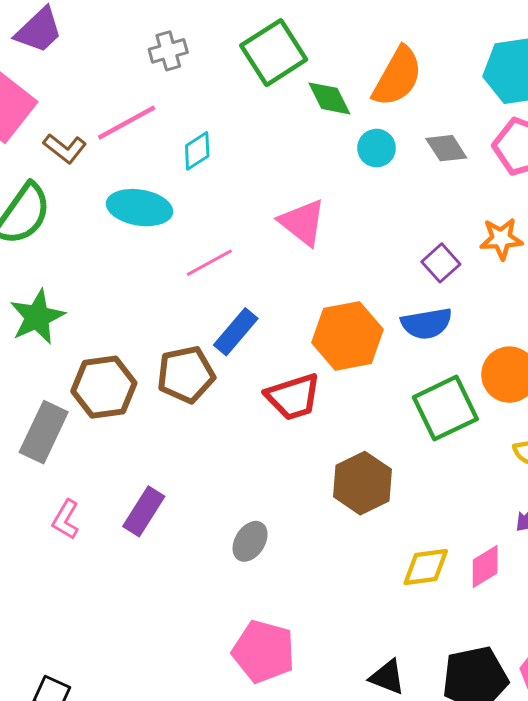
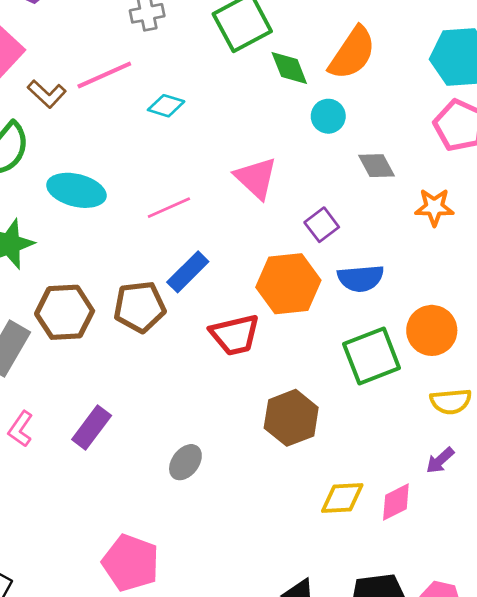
gray diamond: (446, 148) -> (377, 166), moved
cyan diamond: (197, 151) -> (166, 106), turned 45
cyan ellipse: (140, 208) -> (76, 190), moved
purple square: (441, 263) -> (322, 225), moved
pink pentagon: (264, 652) -> (131, 563), moved

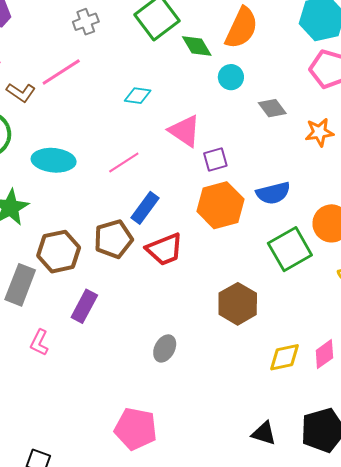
cyan diamond: (166, 106) -> (138, 96), moved
purple square: (322, 225) -> (215, 159), moved, turned 30
red trapezoid: (235, 335) -> (165, 249), moved
purple rectangle: (92, 428) -> (84, 306), moved

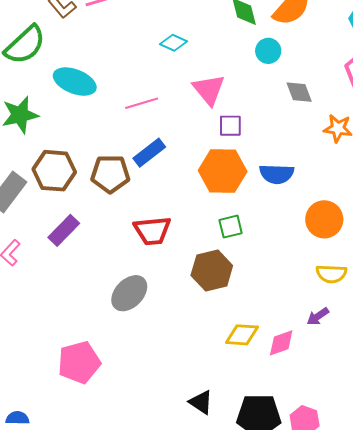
red trapezoid: (165, 249) -> (152, 231), moved
green square: (290, 249) -> (231, 227), moved, size x0.6
gray ellipse: (165, 348) -> (129, 293), size x1.4
pink pentagon: (136, 429) -> (79, 362), turned 30

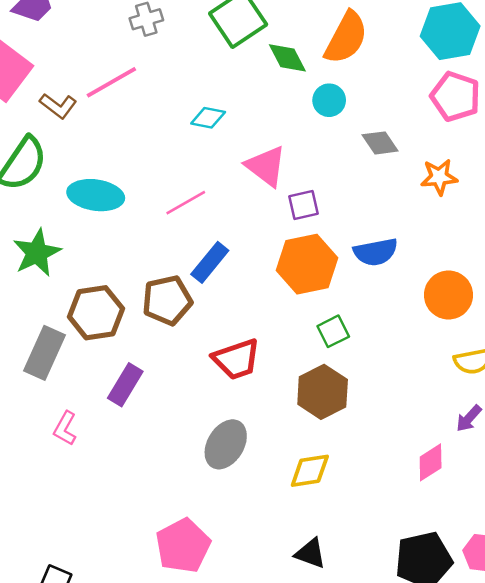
yellow diamond: (242, 335) -> (310, 471), moved
black triangle: (201, 402) -> (311, 553), moved

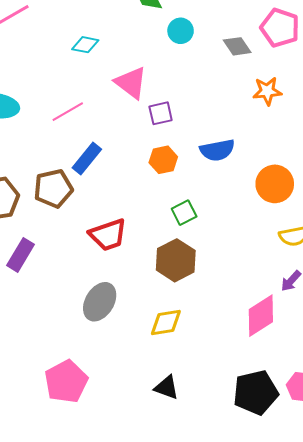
gray diamond: (380, 143) -> (237, 46), moved
orange hexagon: (307, 264) -> (163, 160), size x0.6
pink diamond: (431, 462) -> (261, 316), size x1.4

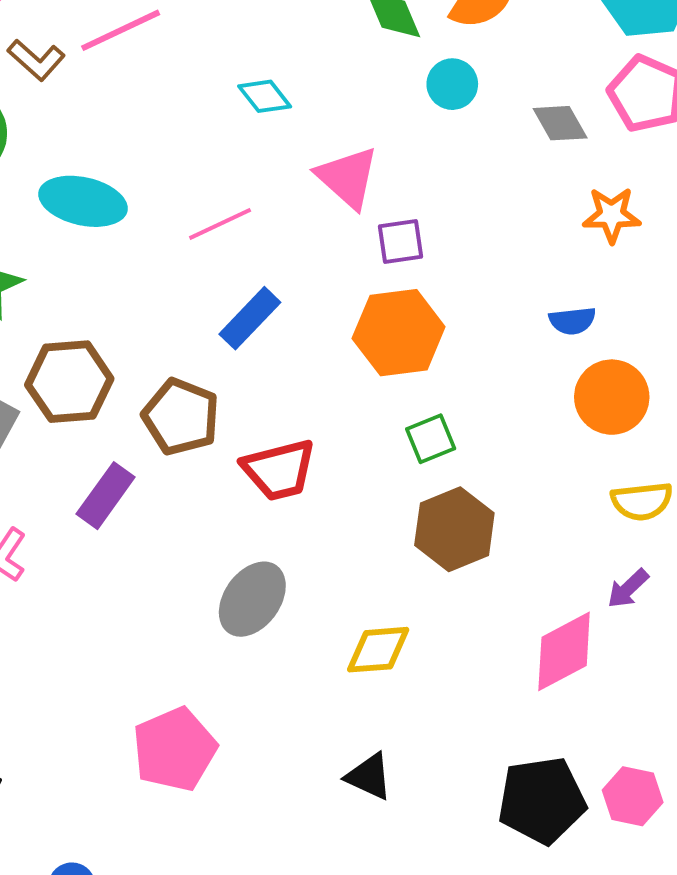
cyan diamond: (85, 45) -> (265, 96), turned 36
blue semicircle: (217, 150) -> (572, 321), moved, size x0.7
orange hexagon: (163, 160) -> (399, 333), size x1.6
brown pentagon: (53, 188) -> (181, 417), moved, turned 30
brown hexagon: (176, 260) -> (454, 529), moved

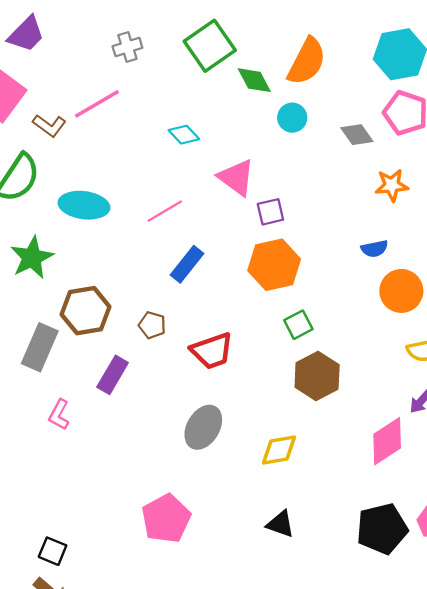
brown pentagon: (181, 417) -> (152, 325), size x0.6

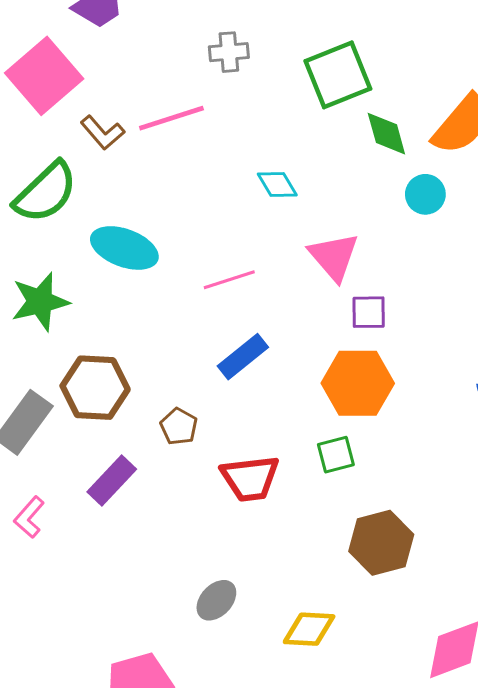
green square: (298, 325) -> (336, 455), moved
gray ellipse: (203, 427) -> (216, 600), moved, size x0.7

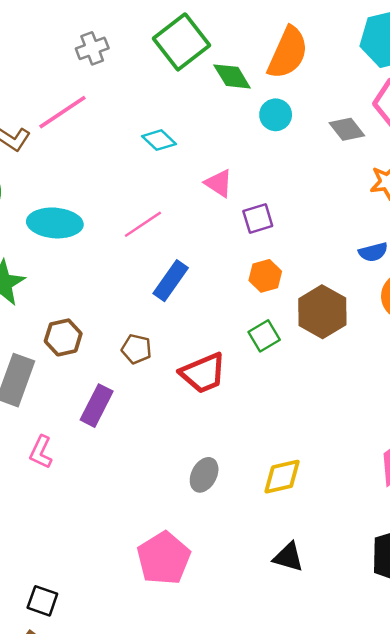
pink triangle: (334, 257) -> (219, 183), size x0.7
orange hexagon: (358, 383) -> (265, 276), size x0.6
brown hexagon: (95, 388) -> (63, 337), size x0.7
brown hexagon: (381, 543) -> (322, 312), moved

